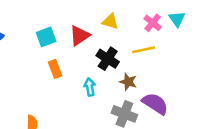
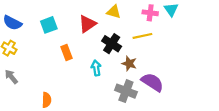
pink cross: (153, 23) -> (150, 13), turned -32
cyan square: (46, 37) -> (49, 25), moved

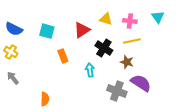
pink cross: (150, 13) -> (130, 21), moved
cyan square: (49, 25) -> (47, 31), turned 35
brown star: (129, 64) -> (127, 62), moved

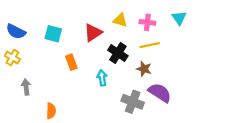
gray arrow: (13, 78) -> (26, 87), moved, turned 32

